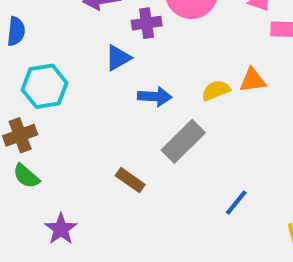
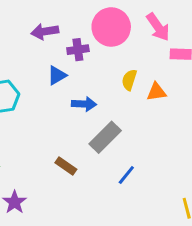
yellow semicircle: (216, 90) -> (129, 80), moved, turned -50
blue line: (236, 203) -> (126, 175), moved

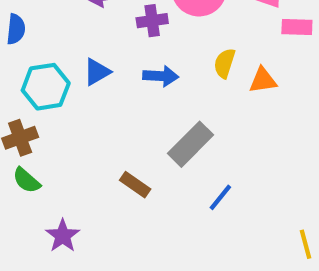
blue triangle: (57, 75) -> (97, 72), moved
blue arrow: (84, 104) -> (161, 76), moved

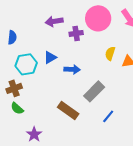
blue arrow: (161, 76) -> (72, 69), moved
brown rectangle: (135, 185) -> (68, 110), size x1.5

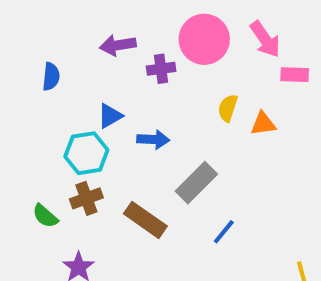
blue semicircle: (12, 37) -> (51, 77), moved
cyan hexagon: (26, 64) -> (86, 153), moved
brown cross: (14, 88) -> (86, 198), moved

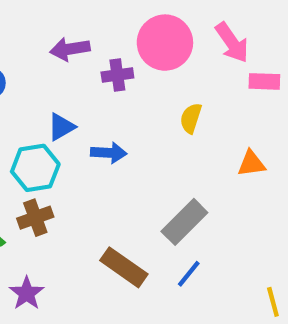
orange triangle: (263, 124) -> (251, 164), moved
gray rectangle: (196, 183) -> (184, 222), moved
brown rectangle: (145, 220) -> (124, 267), moved
blue line: (224, 232) -> (189, 274), moved

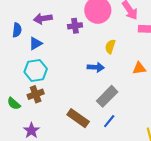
purple arrow: (70, 49) -> (43, 19), moved
blue triangle: (61, 127) -> (36, 43), moved
blue arrow: (109, 153) -> (96, 67), moved

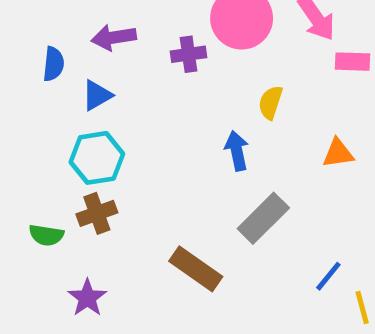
blue arrow: (96, 67) -> (237, 151), turned -105
green semicircle: (14, 104) -> (46, 235), turned -32
blue line: (109, 121) -> (328, 276), moved

